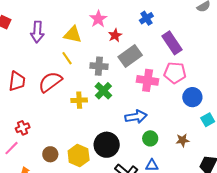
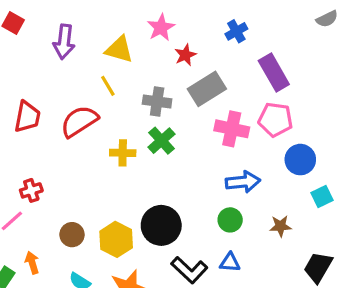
blue arrow: (136, 117) -> (243, 182), moved

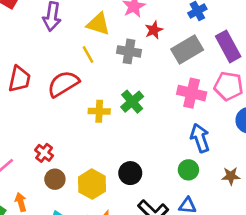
gray rectangle: (207, 89) -> (187, 49), moved
gray cross: (157, 101) -> (129, 51), moved
blue arrow: (243, 182) -> (200, 138), turned -104
red cross: (31, 190) -> (44, 153), moved, turned -36
black circle: (161, 225) -> (130, 173), size x0.7

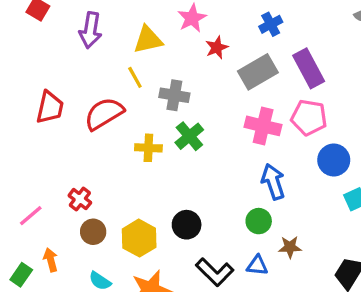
yellow triangle: (98, 24) -> (148, 40), turned -30
gray cross: (129, 51) -> (174, 95), moved
brown star: (231, 176) -> (290, 247), moved

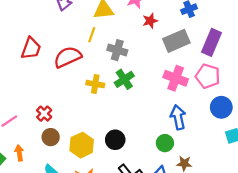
purple rectangle: (309, 68) -> (211, 42), turned 45
yellow line: (135, 77) -> (92, 35), turned 42

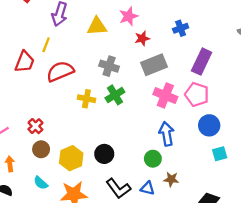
yellow line: (92, 35) -> (46, 45), moved
gray rectangle: (176, 41) -> (154, 65), moved

